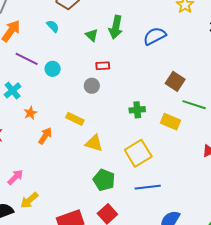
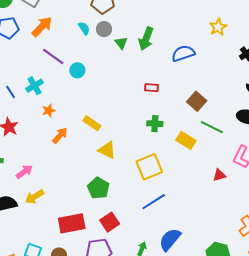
red rectangle: (103, 66) -> (152, 88), moved
gray circle: (92, 86) -> (104, 29), moved
green pentagon: (104, 180) -> (98, 188), moved
blue line: (148, 187) -> (154, 202), turned -35

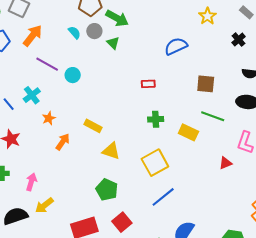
green arrow: (146, 39) -> (117, 18), moved, turned -75
brown square: (197, 101) -> (206, 84), moved, turned -30
pink arrow: (24, 172) -> (31, 182), turned -30

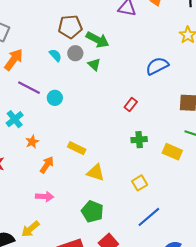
red rectangle: (148, 84) -> (131, 104), turned -48
yellow square: (155, 163) -> (140, 183), size x0.6
pink arrow: (31, 182) -> (45, 197), moved, turned 78

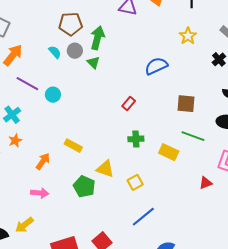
green arrow: (98, 40) -> (97, 38), turned -105
orange star: (32, 142) -> (15, 140), moved
yellow triangle: (96, 173) -> (105, 169), moved
green pentagon: (92, 211) -> (84, 187), moved

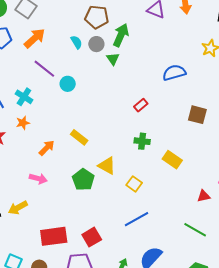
cyan cross: (12, 115) -> (24, 97), turned -30
green line: (193, 136) -> (195, 230), moved
yellow square: (135, 182) -> (134, 184), turned -35

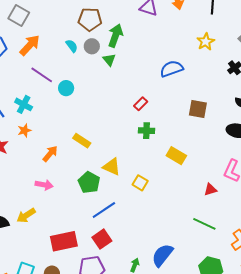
green cross: (142, 141) -> (146, 131), moved
blue line: (137, 219) -> (104, 210), moved

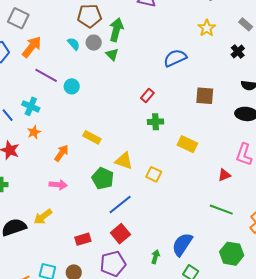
red rectangle: (64, 241) -> (83, 239), size x0.6

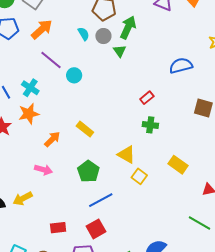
orange star: (34, 132) -> (29, 114), size x1.5
yellow rectangle: (187, 144) -> (178, 165), moved
yellow triangle: (124, 161) -> (126, 155), moved

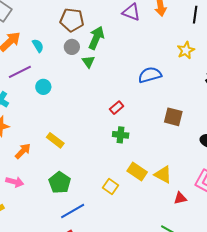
cyan semicircle: (84, 34) -> (38, 46), moved
purple line: (51, 60) -> (20, 72), turned -65
yellow triangle: (126, 155) -> (163, 175), moved
yellow rectangle: (178, 165) -> (137, 172), moved

